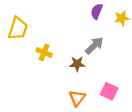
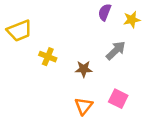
yellow trapezoid: (18, 28) -> (19, 31), turned 50
gray arrow: (94, 46) -> (116, 50), moved

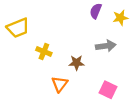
gray arrow: (116, 50) -> (106, 46), turned 36
orange triangle: (84, 106) -> (60, 84), moved

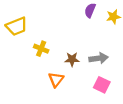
gray arrow: (106, 46) -> (99, 58), moved

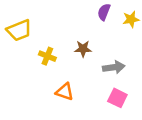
brown star: (72, 59) -> (83, 49), moved
orange triangle: (56, 80) -> (65, 92), turned -49

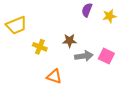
gray arrow: (114, 67) -> (84, 56), moved
pink square: (117, 98) -> (106, 56), moved

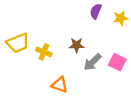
yellow trapezoid: (16, 25) -> (18, 43), moved
gray arrow: (84, 56) -> (92, 62), turned 144

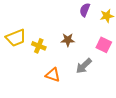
gray arrow: (92, 62) -> (84, 66), moved
pink square: (117, 62) -> (104, 45), moved

